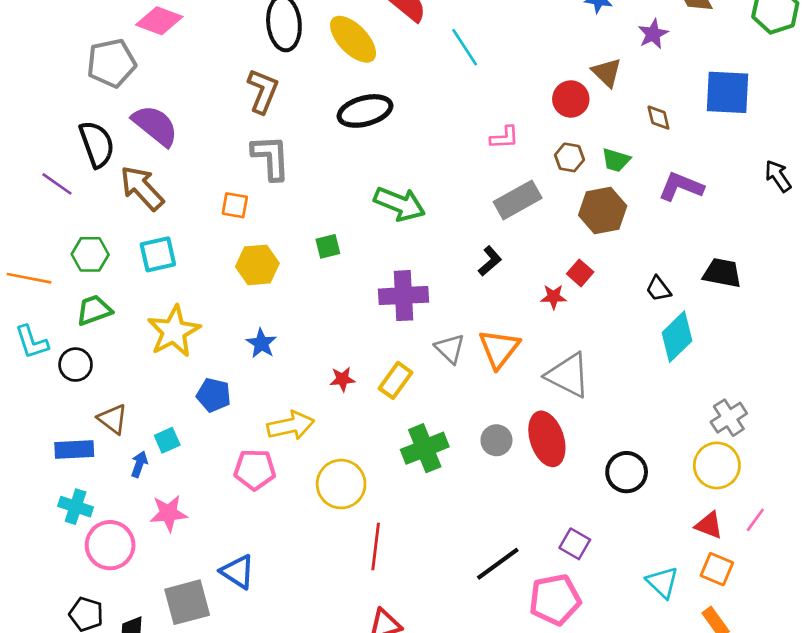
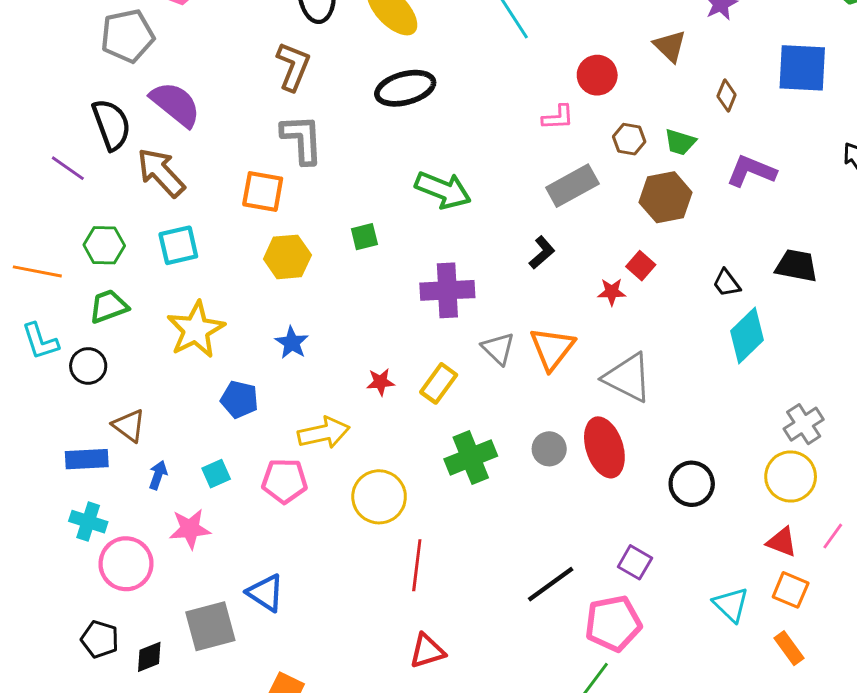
red circle: (571, 99) -> (597, 75), moved
brown diamond: (658, 118) -> (727, 95), turned 36
orange square: (235, 205) -> (263, 191), size x1.4
cyan square: (167, 440) -> (216, 474), moved

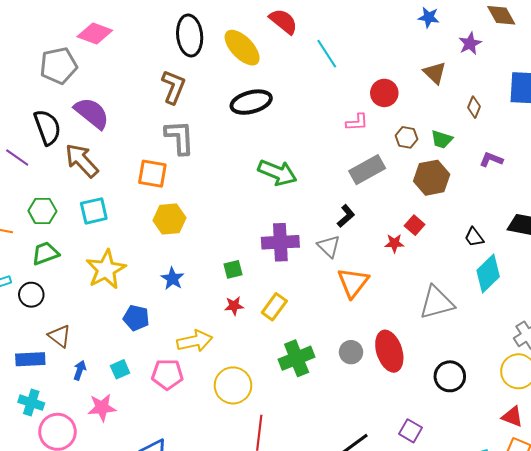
purple L-shape: (751, 171) -> (491, 160), size x0.7
green square: (364, 237) -> (233, 269), moved
gray triangle: (498, 349) -> (329, 246), moved
gray triangle: (628, 378) -> (437, 303), moved, turned -42

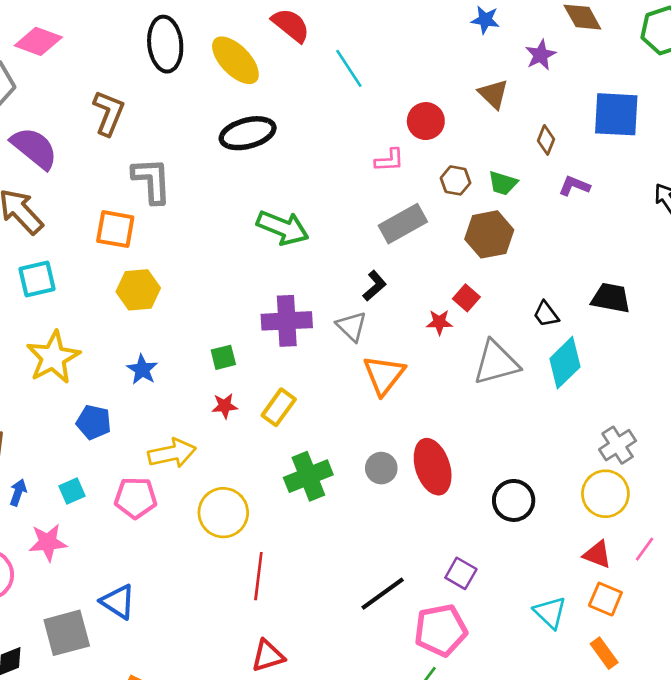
brown L-shape: (173, 87) -> (109, 113), moved
purple L-shape: (491, 160) -> (574, 186), moved
gray triangle: (437, 303) -> (496, 363), moved

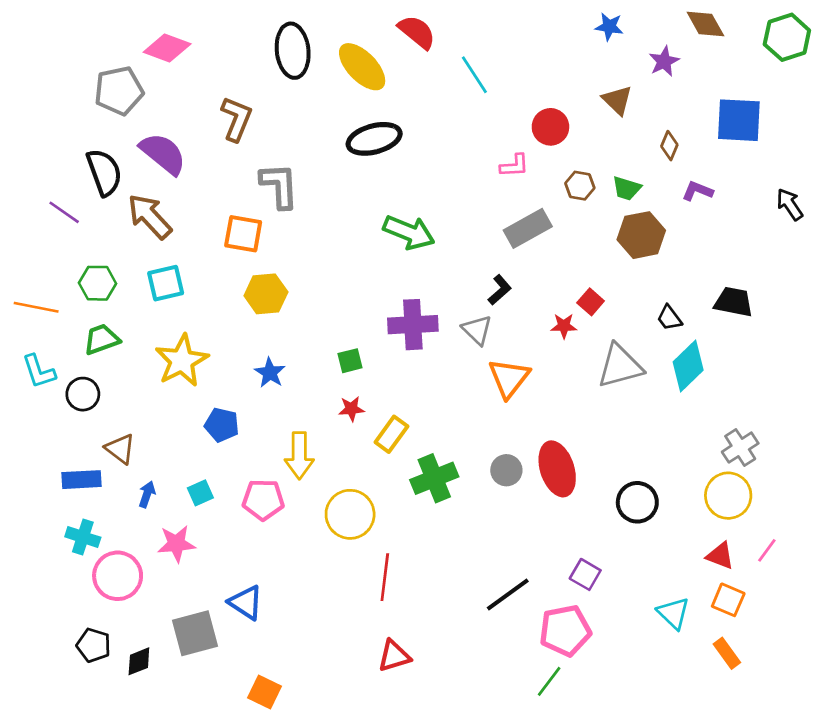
brown hexagon: (489, 234) -> (641, 235), moved
yellow rectangle: (279, 407) -> (391, 434), moved
yellow arrow: (172, 453) -> (299, 456), turned 102

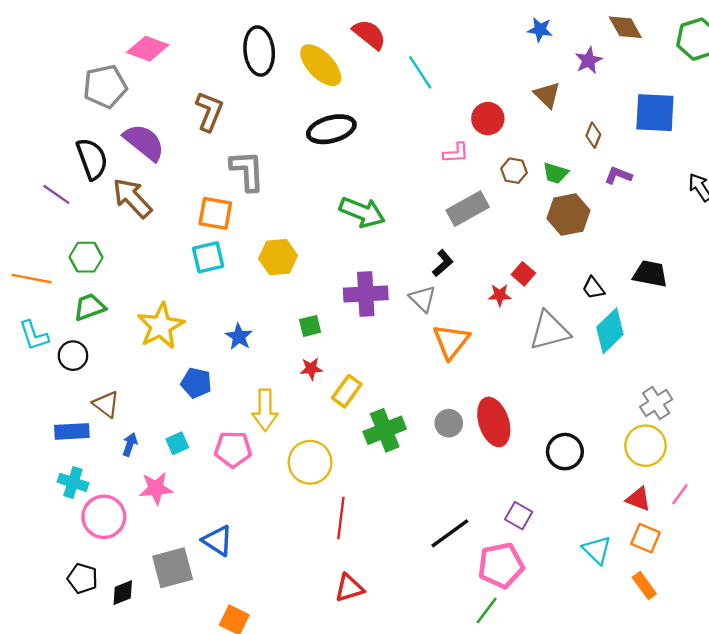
cyan square: (166, 283) -> (208, 257), moved
yellow hexagon: (266, 294) -> (278, 257), moved

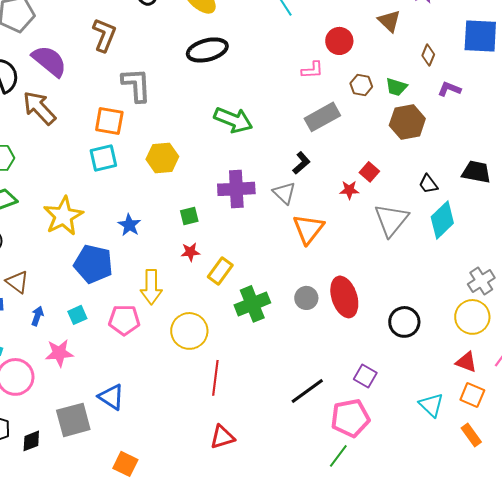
gray triangle: (549, 331) -> (391, 220), turned -36
blue pentagon: (196, 383) -> (93, 264), size x1.5

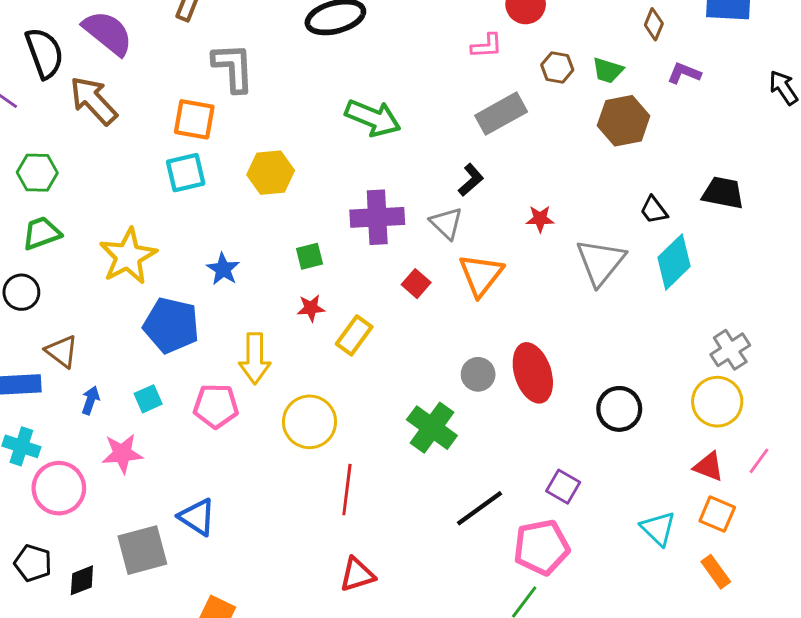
red square: (369, 172) -> (416, 284), moved
green cross: (252, 304) -> (432, 428), moved, turned -32

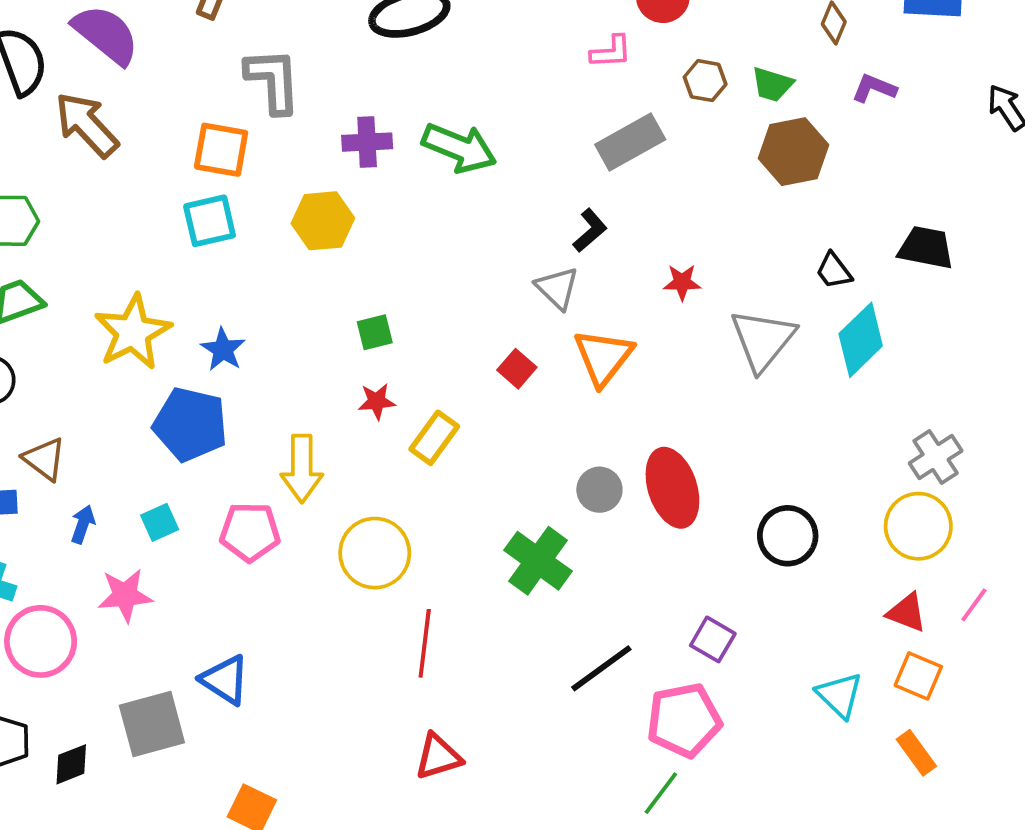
purple cross: (377, 217) -> (367, 142), moved, size x0.7
blue star: (223, 269) -> (223, 349), moved

